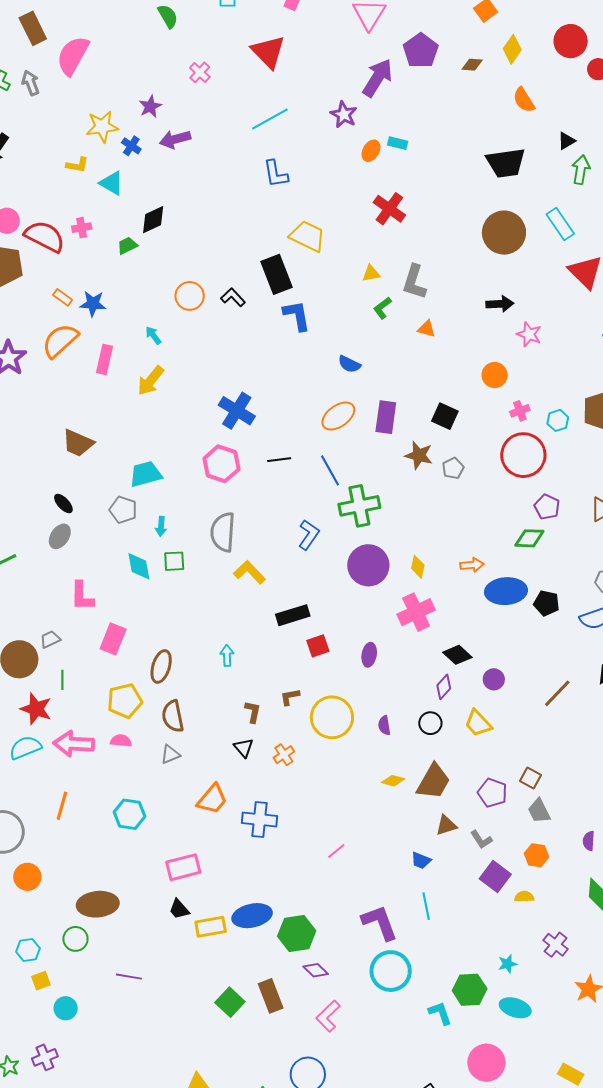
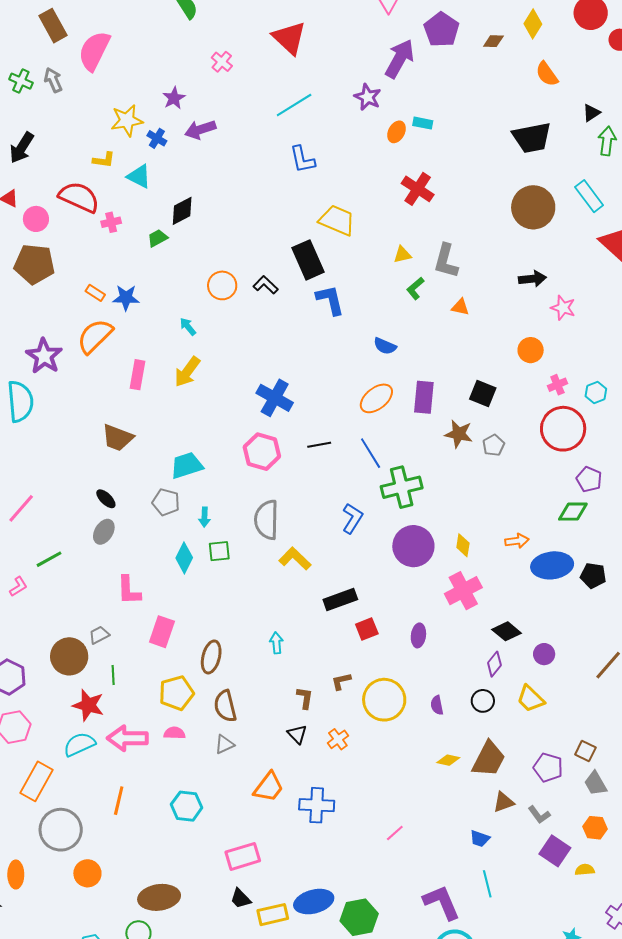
red semicircle: (45, 236) -> (79, 197), moved
pink rectangle: (105, 359) -> (137, 375), moved
cyan diamond: (139, 566) -> (184, 558), turned 40

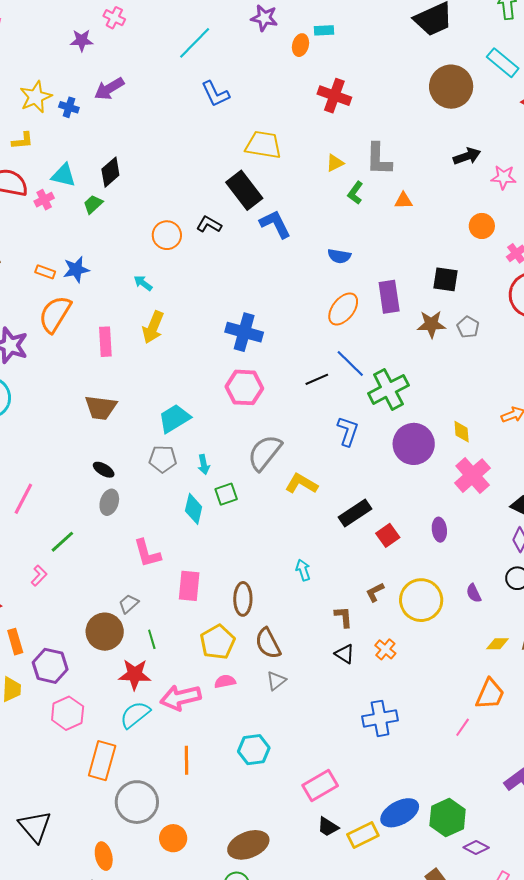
purple star: (174, 98) -> (82, 40), moved, turned -30
cyan triangle: (139, 176) -> (64, 175), moved
black line: (319, 445) -> (317, 379), moved
gray semicircle: (267, 520) -> (265, 453), turned 51
orange trapezoid: (269, 787) -> (490, 694), moved

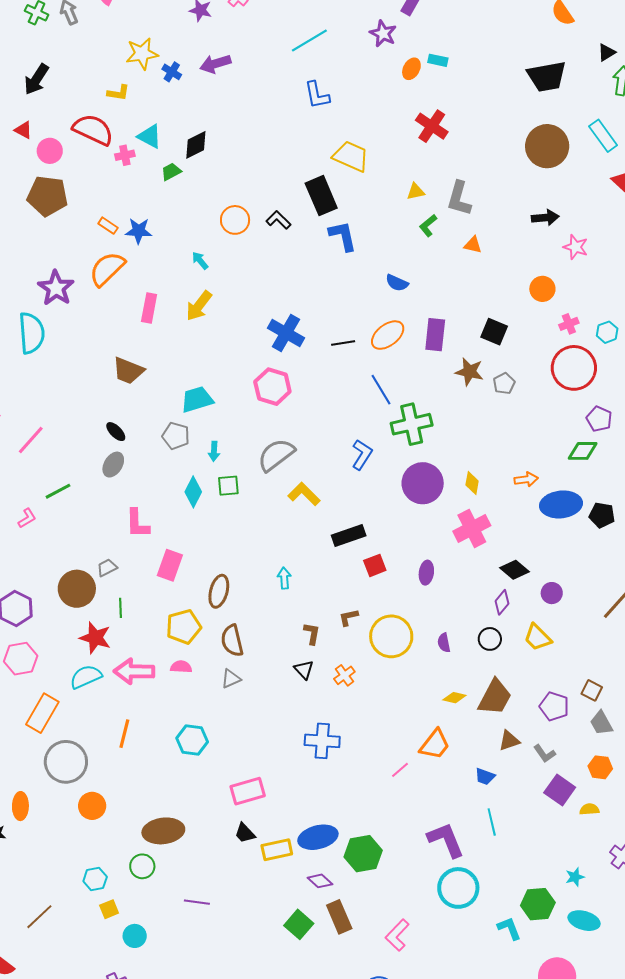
black line: (317, 379) -> (343, 343), moved
purple diamond: (476, 848) -> (320, 881), moved

